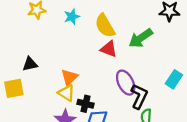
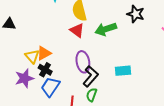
orange triangle: (69, 77) -> (44, 53), moved
cyan rectangle: (174, 79) -> (123, 71), turned 35

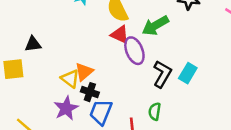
purple ellipse: (83, 62) -> (134, 51), moved
cyan rectangle: (123, 71) -> (188, 73), turned -42
black L-shape: (91, 76) -> (162, 74), moved

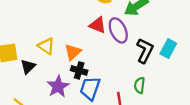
red triangle: (120, 35) -> (98, 25), moved
black triangle: (33, 44) -> (28, 67), moved, turned -35
yellow triangle: (70, 79) -> (46, 46), moved

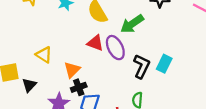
yellow triangle: (46, 46) -> (44, 55), moved
black cross: (79, 70) -> (79, 87), turned -35

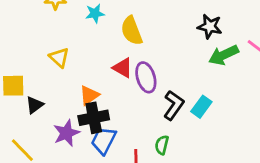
green arrow: (132, 24) -> (224, 55), moved
yellow triangle: (44, 55) -> (59, 58), moved
black cross: (79, 87) -> (94, 118), size x1.5

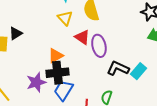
yellow triangle: (59, 58) -> (65, 18), moved
black triangle: (34, 105) -> (16, 33), moved
black L-shape: (174, 105) -> (118, 68), turned -105

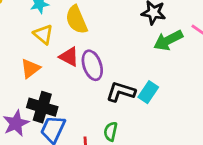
orange triangle: (56, 56) -> (30, 69), moved
black cross: (58, 73) -> (42, 107), turned 30

